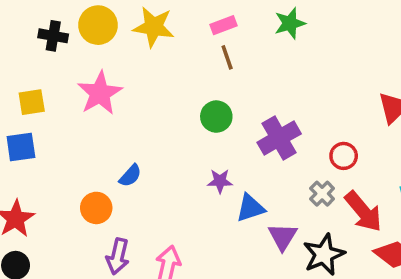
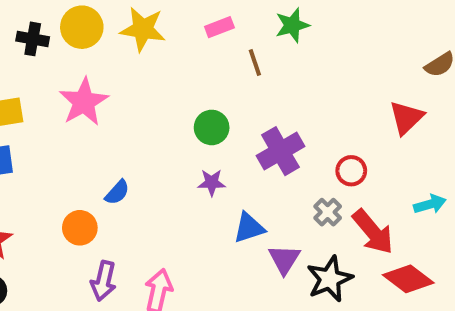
brown line: (227, 57) -> (255, 63), moved
purple star: (220, 181) -> (212, 183), moved

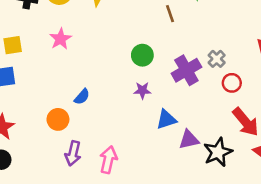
pink star: (84, 102) -> (60, 39), size x0.7
gray cross: (328, 212) -> (217, 59), moved
purple triangle: (284, 259) -> (189, 140), turned 45

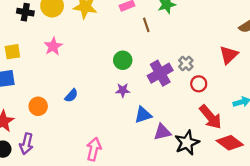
orange circle: (58, 119) -> (38, 106), moved
purple arrow: (73, 153) -> (26, 144), moved

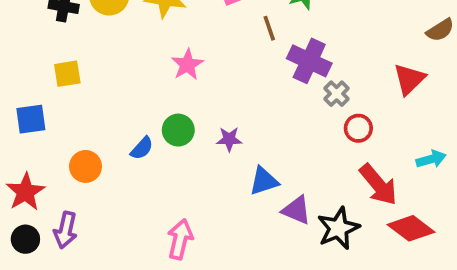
pink star: (53, 46) -> (187, 65), moved
yellow square: (12, 52) -> (67, 74), moved
green circle: (123, 60) -> (178, 130), moved
purple cross: (160, 73) -> (309, 61), moved, turned -35
purple triangle: (162, 132) -> (296, 210), turned 36

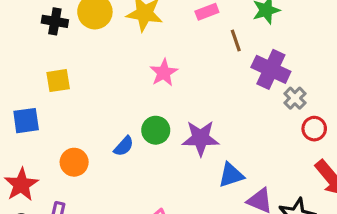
purple star: (229, 139) -> (201, 138), size x1.6

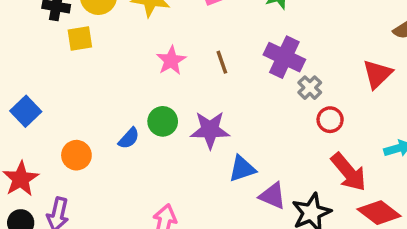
brown line: (236, 41) -> (222, 62), moved
yellow square: (58, 81) -> (80, 39), moved
blue square: (26, 121) -> (26, 111), turned -36

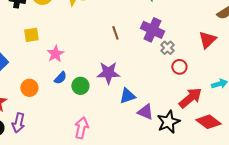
yellow square: (80, 39) -> (31, 35), moved
pink star: (171, 61) -> (55, 54), moved
green circle: (163, 121) -> (80, 86), moved
red arrow: (349, 172) -> (190, 98), turned -90

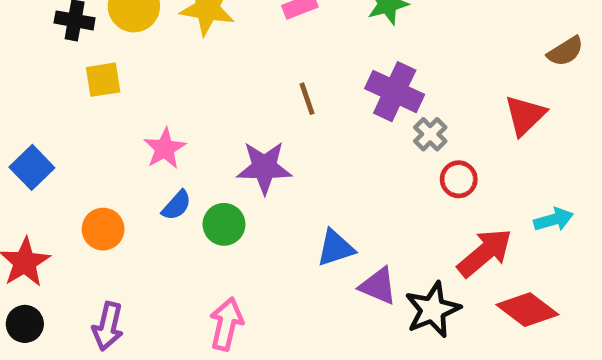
yellow square: (31, 35) -> (103, 80), moved
purple star: (108, 73) -> (264, 167), moved
purple arrow: (18, 123) -> (108, 326), moved

